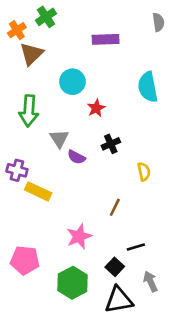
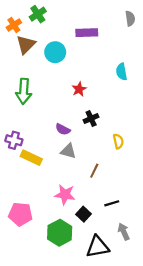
cyan circle: (72, 82) -> (55, 52), moved
cyan semicircle: (148, 87) -> (122, 72), size x0.7
gray triangle: (59, 139) -> (68, 151), moved, turned -42
pink star: (79, 236) -> (65, 195), turned 30
black square: (115, 267) -> (83, 214), moved

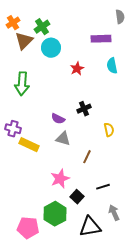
green cross: (38, 14) -> (42, 27), moved
purple rectangle: (87, 33) -> (101, 39), moved
red star: (79, 89) -> (77, 69), moved
pink star: (65, 195) -> (60, 179), turned -30
pink pentagon: (20, 214) -> (28, 228), moved

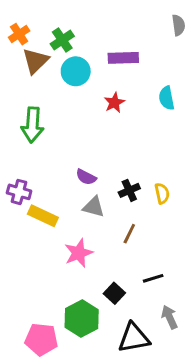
purple rectangle: (101, 39) -> (123, 58), moved
black cross: (84, 109) -> (129, 190), moved
pink star: (60, 179) -> (79, 253), moved

